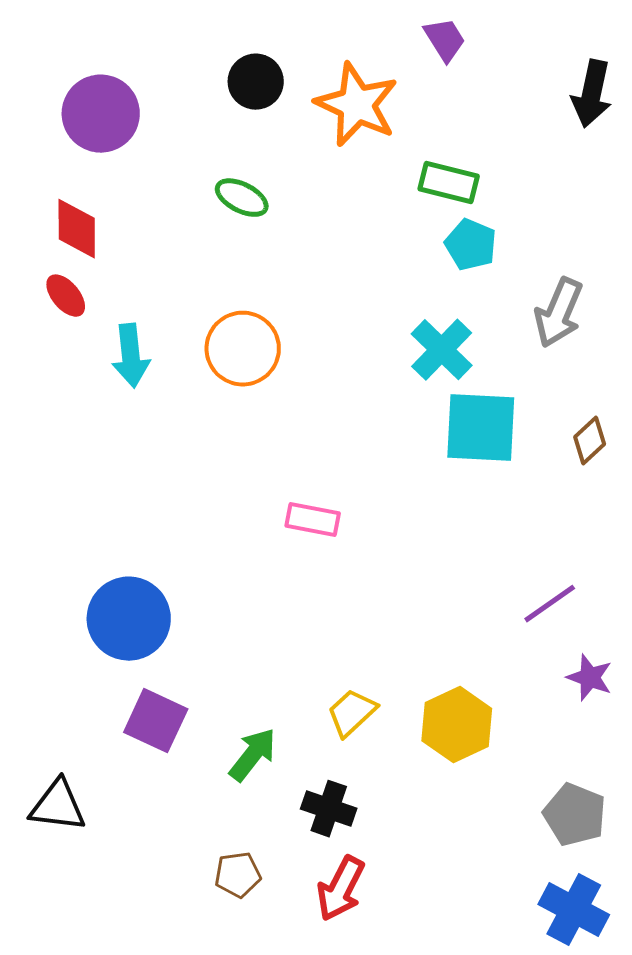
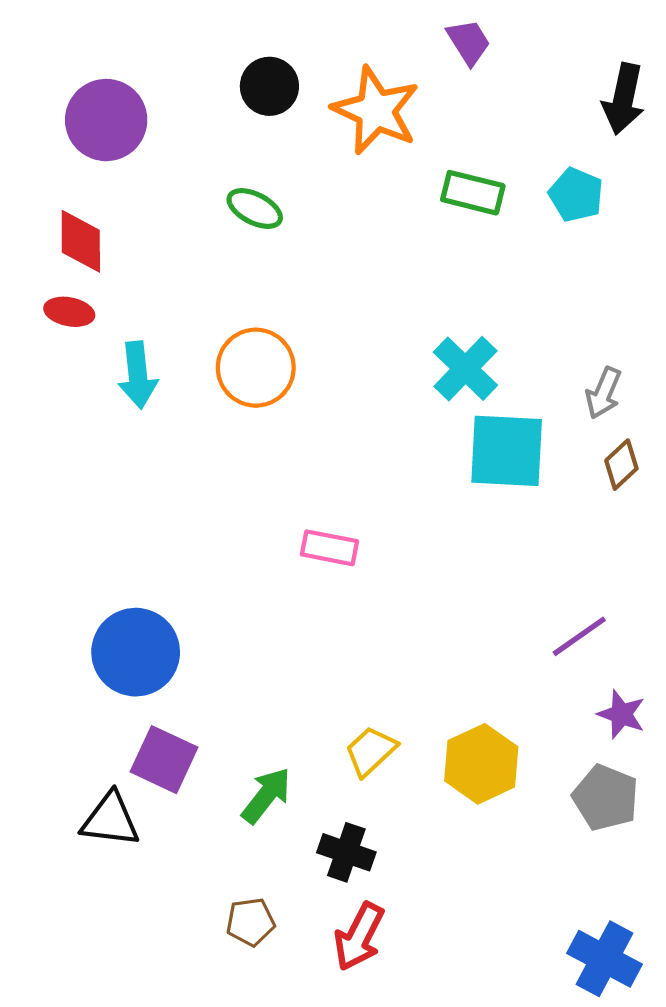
cyan pentagon: (471, 245) -> (576, 195), moved
red ellipse: (66, 296) -> (69, 312), turned -39
gray arrow: (559, 313) -> (603, 393), moved, size x0.7
black triangle: (58, 806) -> (110, 820), moved
gray pentagon: (575, 815) -> (606, 798), moved

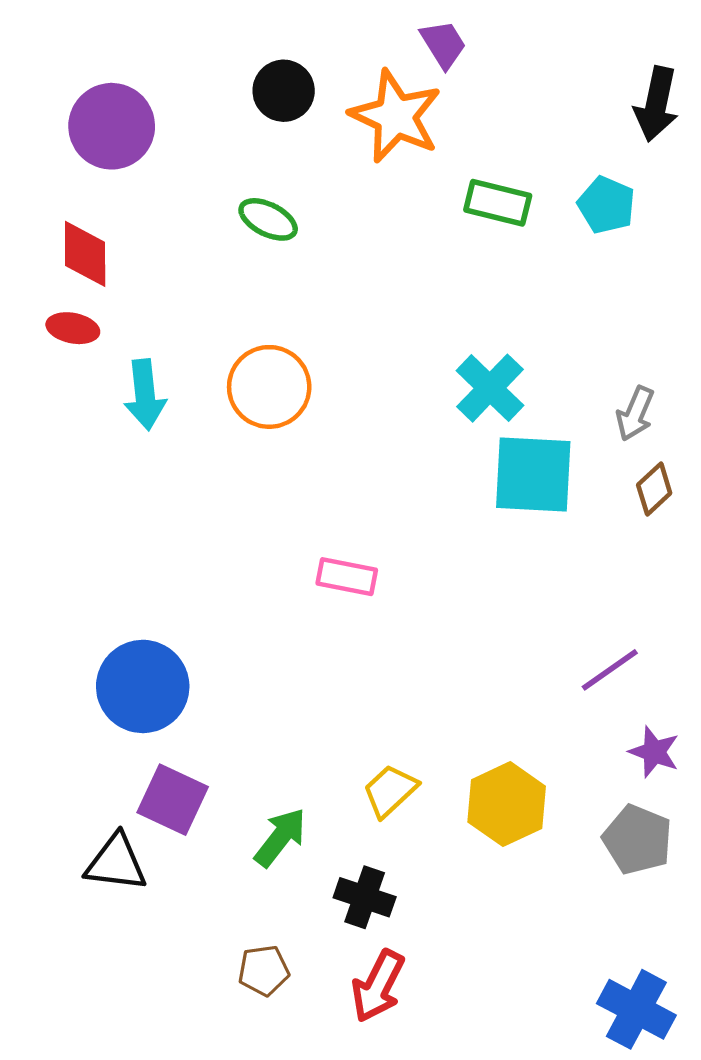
purple trapezoid: (469, 42) -> (443, 44), moved

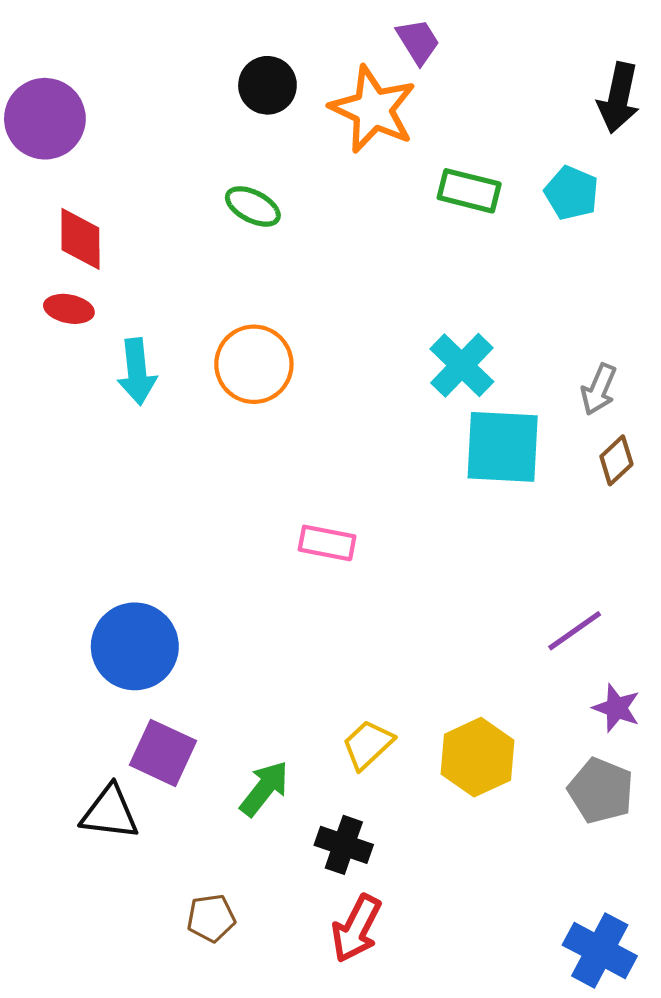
purple circle: (112, 126) -> (45, 119), moved
brown pentagon: (264, 970) -> (211, 918), moved

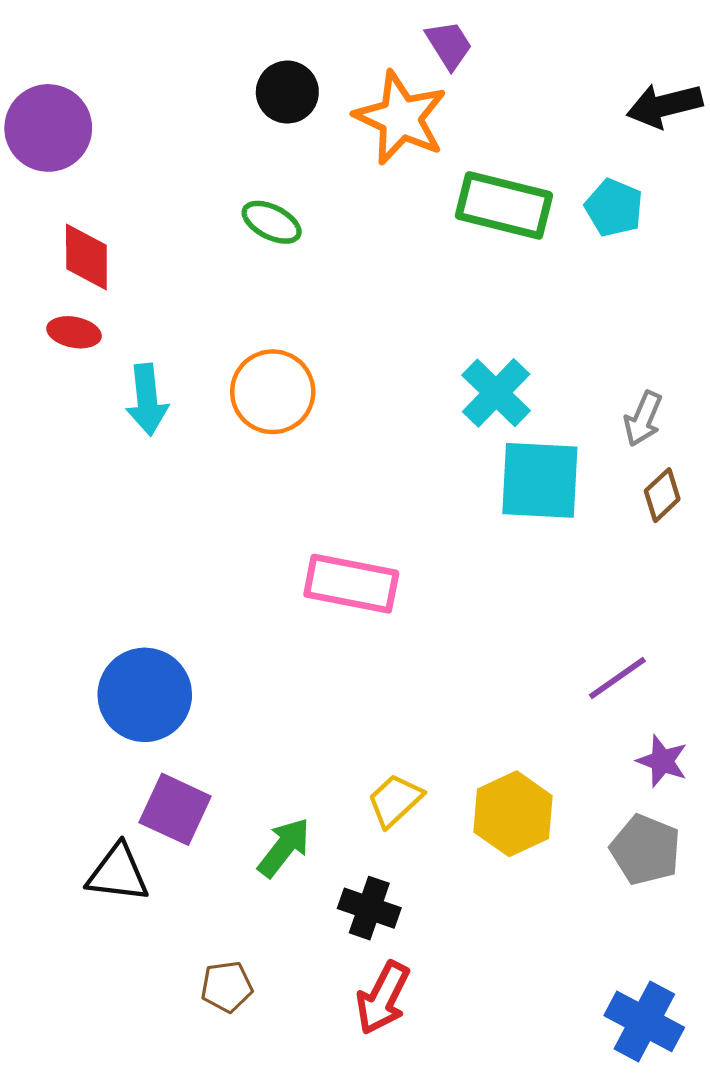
black arrow: (619, 98) -> (664, 106), turned 64
green rectangle: (469, 191) -> (504, 205), size x1.4
pink rectangle: (327, 543) -> (351, 584), size x1.5

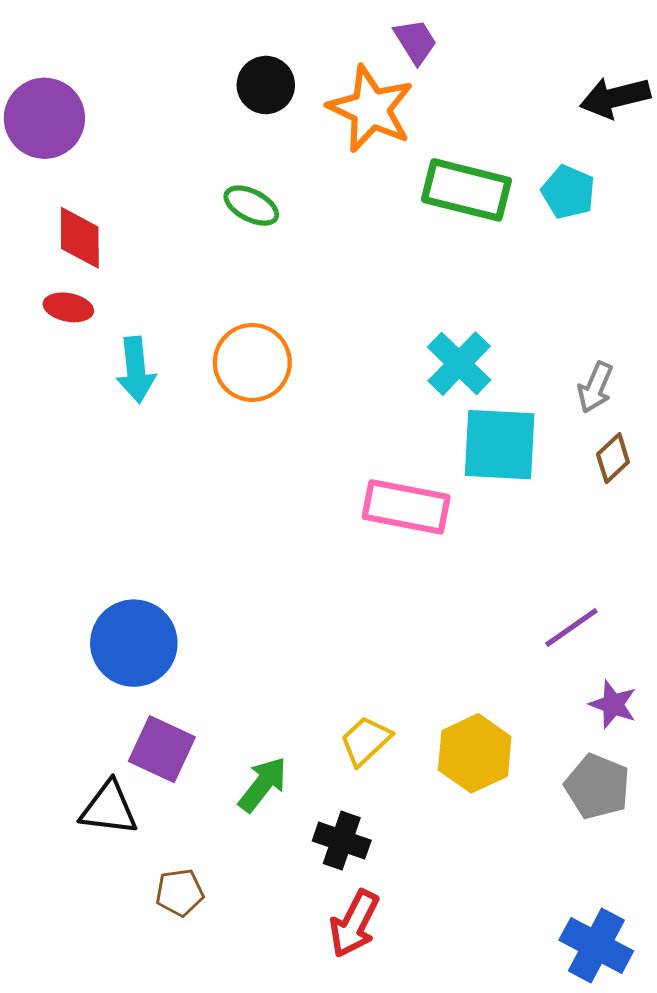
pink rectangle: (351, 584) -> (406, 507), moved
brown pentagon: (227, 987) -> (180, 893), moved

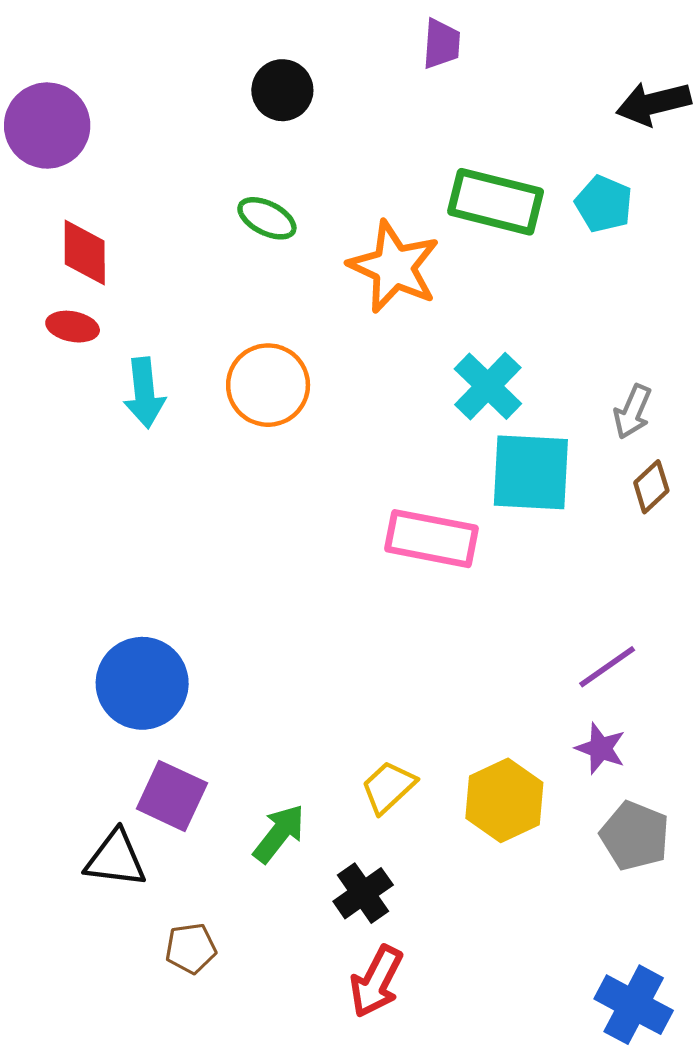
purple trapezoid: (415, 41) -> (441, 44), turned 36
orange star: (371, 109) -> (394, 267), moved
purple star: (613, 704) -> (600, 748), moved
black cross: (342, 841) -> (363, 893), turned 36

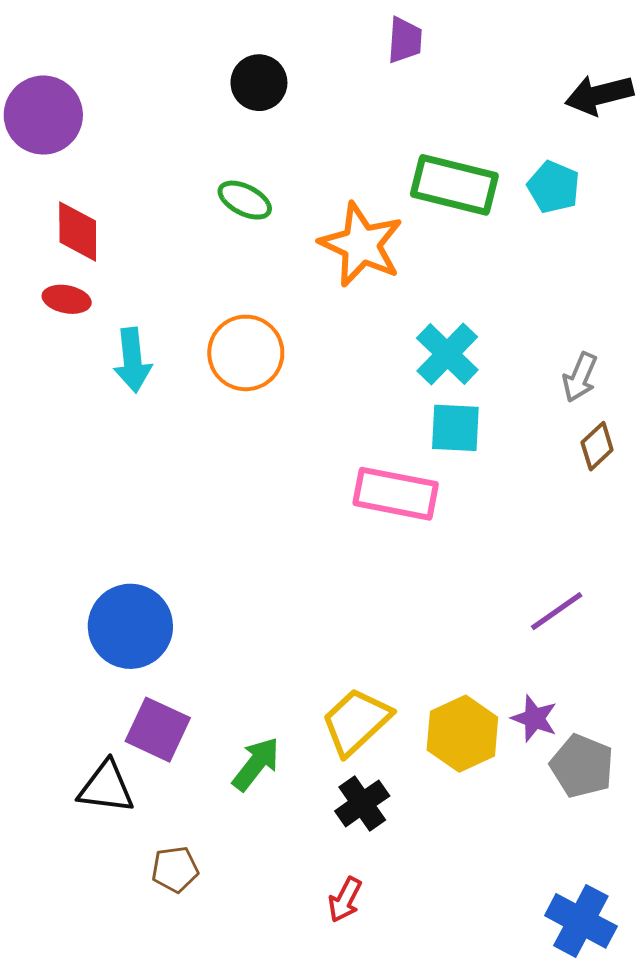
cyan square: (531, 472) -> (455, 428), moved, size x0.7
purple star: (600, 748) -> (534, 718), moved
yellow trapezoid: (388, 787) -> (356, 721), size x1.4
black cross: (363, 893) -> (362, 803), moved
red arrow: (376, 982) -> (345, 900), size x0.7

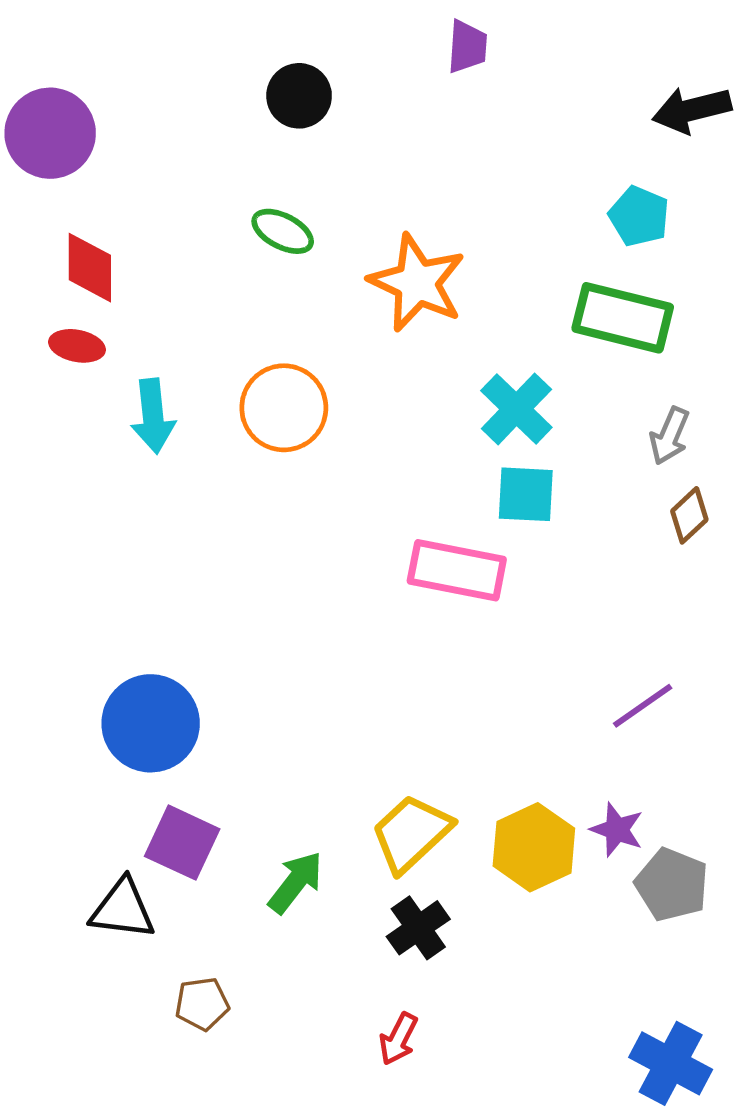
green rectangle: (454, 185) -> (623, 318), moved

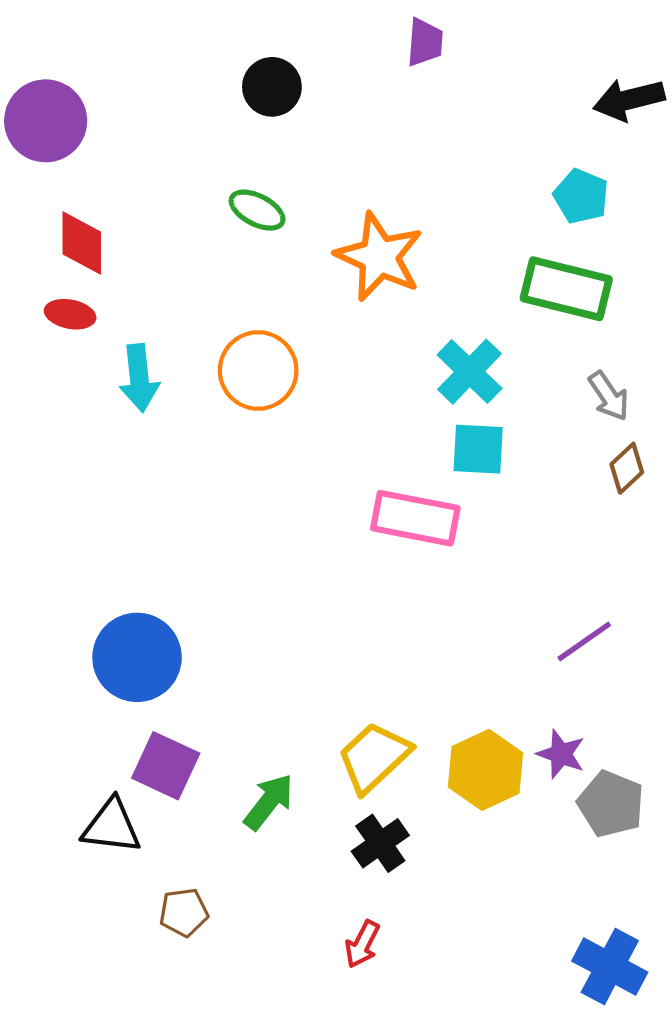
gray arrow: (669, 436) -> (609, 396), turned -57

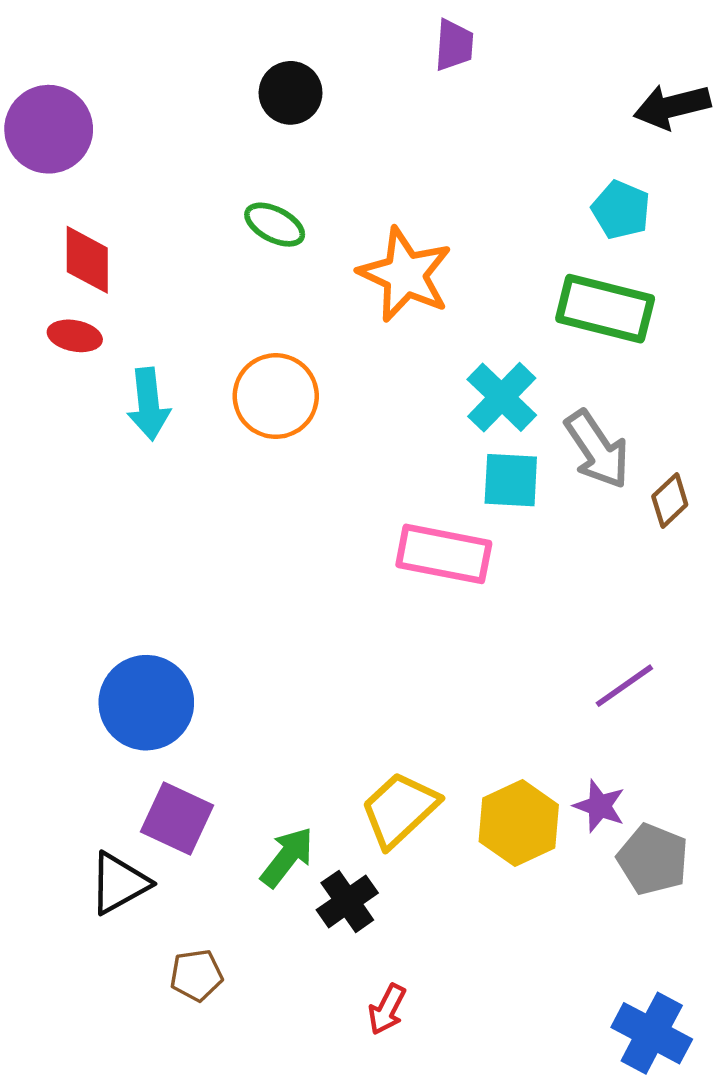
gray arrow: (609, 396) -> (597, 449), moved, size x1.5
black triangle: (112, 826) -> (119, 883), turned -36
black cross: (380, 843) -> (347, 901), moved

